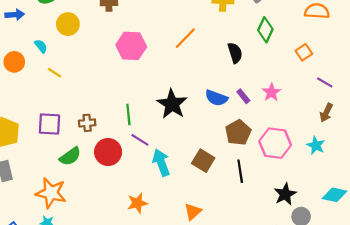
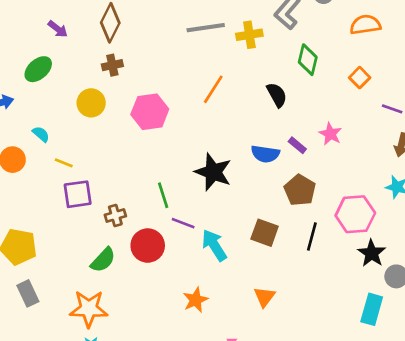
yellow circle: (68, 24) -> (91, 103), moved
purple square: (49, 124) -> (78, 194), moved
pink hexagon: (275, 143) -> (355, 214), moved
black line: (240, 171) -> (312, 237), turned 35

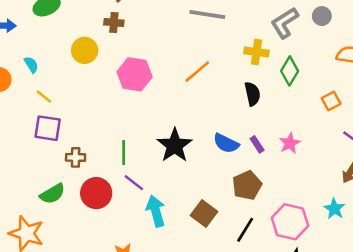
yellow cross: (249, 35) -> (256, 52), moved

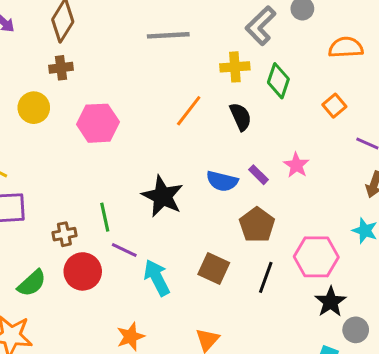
orange line: (197, 72) -> (189, 111), moved
brown cross: (76, 157) -> (64, 234), moved

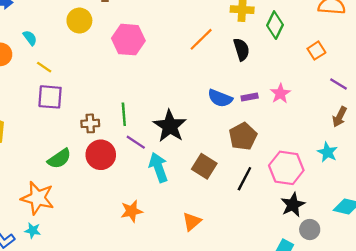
purple rectangle: (259, 175) -> (250, 97), turned -63
black star: (163, 196) -> (170, 126), moved

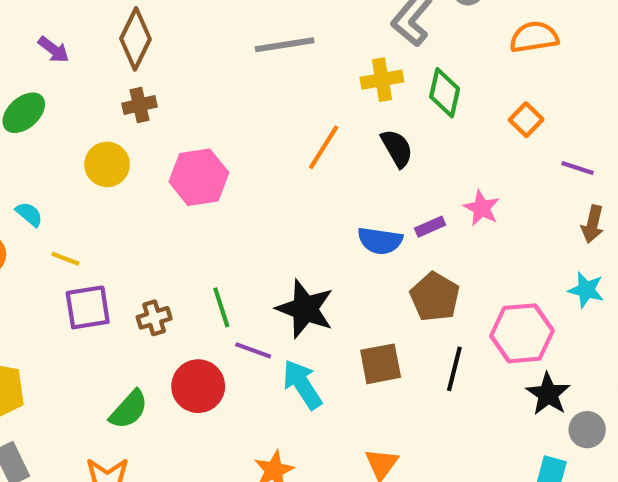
brown cross: (90, 123) -> (154, 318), moved
brown square: (204, 166) -> (381, 364), turned -30

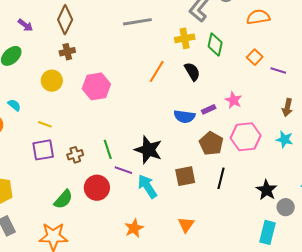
purple line: (577, 168) -> (278, 71), moved
yellow line: (65, 259) -> (45, 124), moved
pink hexagon: (522, 333) -> (246, 137), moved

